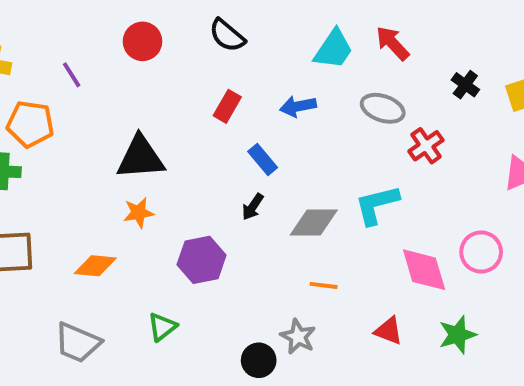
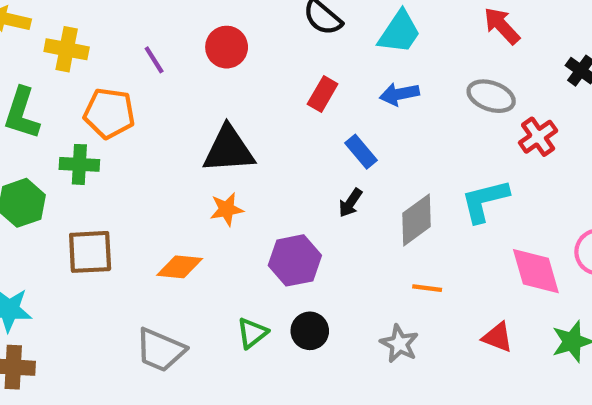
red circle: (142, 41) -> (227, 47), moved
cyan trapezoid: (333, 49) -> (399, 32), moved
gray diamond: (314, 222) -> (416, 220), turned -36
black circle: (259, 360) -> (310, 331), moved

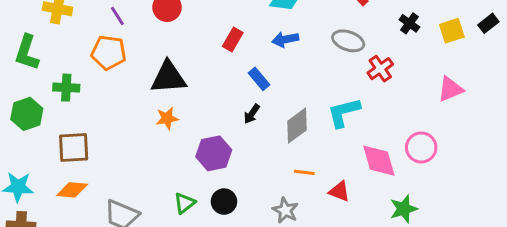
orange pentagon: (109, 113) -> (109, 53), moved
orange diamond: (180, 267) -> (72, 190), moved
red triangle: (498, 337) -> (339, 191), moved

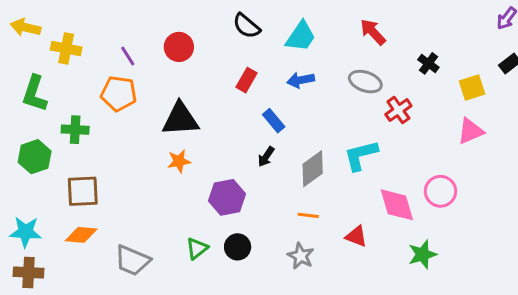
yellow square: (452, 31) -> (472, 88), moved
orange line: (304, 172) -> (308, 215), moved

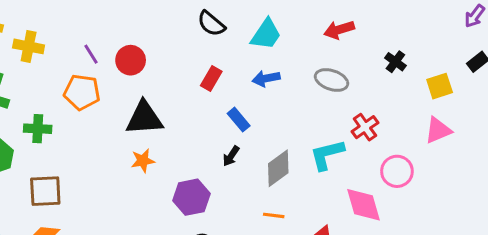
red arrow: (373, 32) -> (339, 30), turned -64
red circle: (179, 47) -> (131, 60), moved
red cross: (398, 110) -> (365, 127), moved
pink circle: (440, 191) -> (397, 171), moved

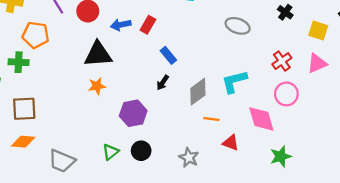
blue arrow: (266, 78) -> (121, 25), moved
yellow square: (440, 86) -> (318, 30), turned 36
orange pentagon: (82, 92) -> (36, 35), moved
red cross: (365, 127) -> (282, 61), moved
orange line: (274, 215) -> (211, 119), moved

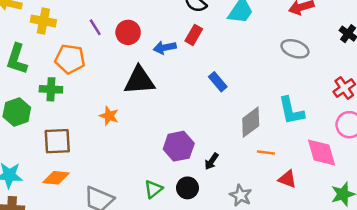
red rectangle: (148, 25) -> (194, 35), moved
cyan L-shape: (234, 81) -> (291, 111), turned -88
black arrow: (163, 83) -> (212, 161), moved
orange star: (97, 86) -> (109, 116), moved, turned 30

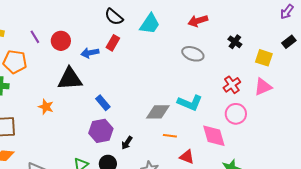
blue rectangle: (218, 82) -> (103, 103), moved
cyan L-shape: (291, 111) -> (190, 103), turned -55
gray diamond: (251, 122) -> (158, 112), turned 35

